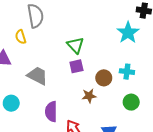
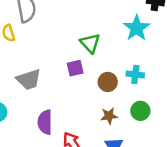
green triangle: (75, 45) -> (90, 43), moved
gray trapezoid: (37, 76) -> (29, 79), turned 135
brown star: (89, 96) -> (109, 116), moved

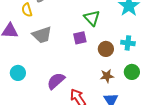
gray trapezoid: (29, 79) -> (42, 35), moved
purple semicircle: (45, 122) -> (56, 81), turned 48

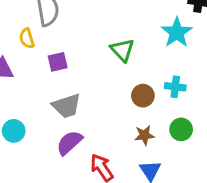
gray trapezoid: (42, 35) -> (67, 106), moved
purple square: (80, 38) -> (58, 62), moved

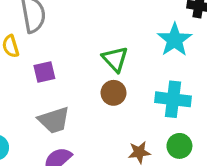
cyan cross: (175, 87) -> (173, 99), size x1.5
brown circle: (143, 96) -> (114, 93), moved

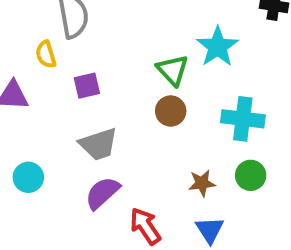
cyan star: (175, 40) -> (217, 47), moved

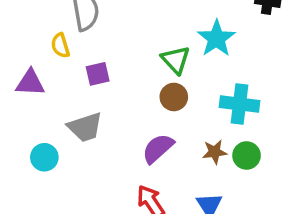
gray trapezoid: (99, 144) -> (85, 127), moved
brown star: (202, 183) -> (215, 152), moved
purple semicircle: (102, 193) -> (158, 148), moved

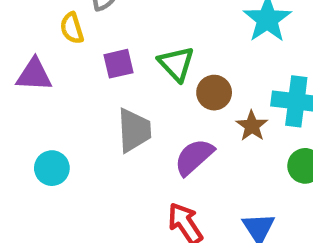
green triangle: (176, 60) -> (176, 64), moved
gray trapezoid: (85, 127) -> (134, 130), moved, turned -75
brown star: (215, 152) -> (252, 126), moved, turned -30

